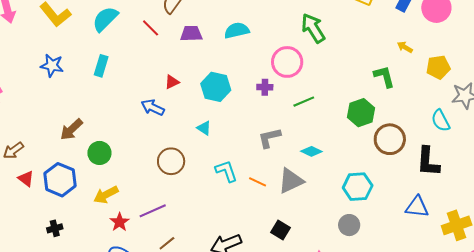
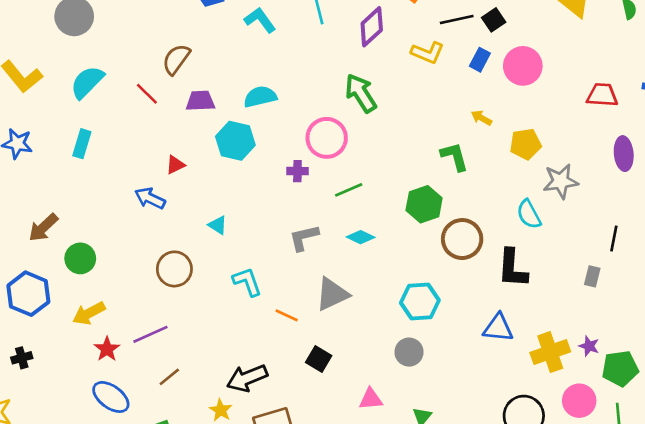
cyan hexagon: (216, 87) -> (235, 141), moved
cyan diamond: (311, 151) -> (361, 237), moved
orange line: (258, 182) -> (287, 315), moved

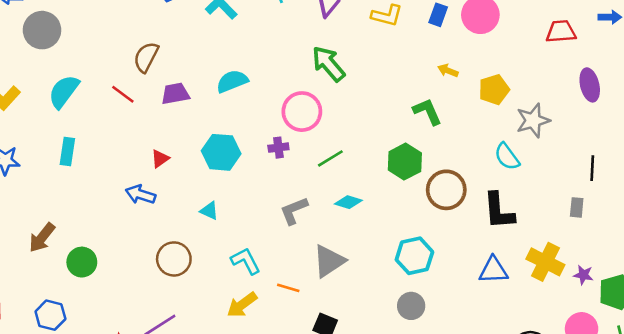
cyan hexagon: (235, 141) -> (221, 152), moved
blue hexagon: (28, 294) -> (50, 315), moved, size x0.7
yellow arrow: (89, 313) -> (242, 305), moved
yellow cross: (550, 352) -> (545, 262), moved, turned -36

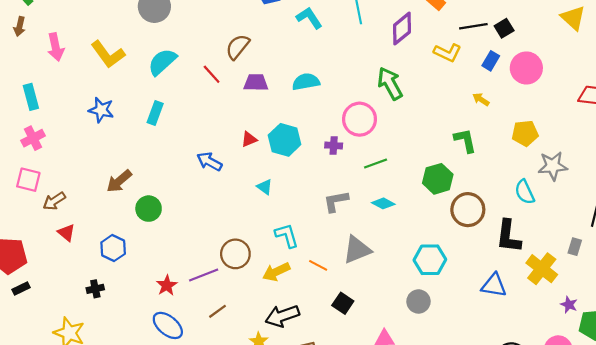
yellow arrow: (448, 71) -> (481, 99), moved
red triangle: (160, 159) -> (249, 139), moved
brown circle: (174, 259) -> (235, 254), moved
yellow cross: (545, 262) -> (542, 269), moved

